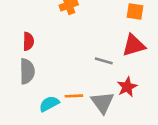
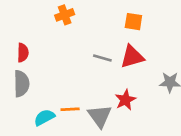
gray line: (104, 61) -> (102, 58), moved

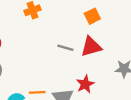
orange square: (133, 22) -> (92, 16), turned -35

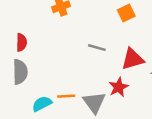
red triangle: (91, 47) -> (133, 59), moved

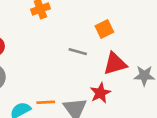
orange square: (126, 13) -> (104, 29), moved

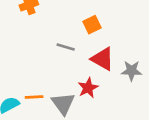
red triangle: (115, 64) -> (103, 59), turned 45

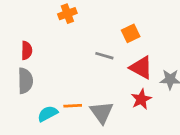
red star: (88, 88) -> (141, 99), moved

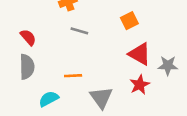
red semicircle: (27, 50) -> (28, 37), turned -42
gray line: (104, 56) -> (79, 31), moved
orange line: (73, 106) -> (73, 76), moved

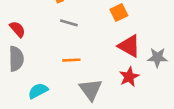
orange line: (73, 76) -> (71, 60), moved

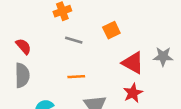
orange square: (119, 13) -> (111, 30), moved
gray star: (157, 57) -> (163, 56), moved

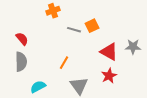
gray line: (74, 40) -> (74, 30), moved
orange line: (76, 77) -> (64, 63), turned -56

